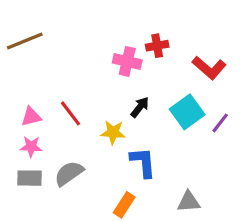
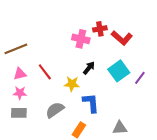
brown line: (25, 41) -> (16, 49), moved
red L-shape: (209, 68) -> (122, 38), moved
gray semicircle: (69, 173) -> (55, 110), moved

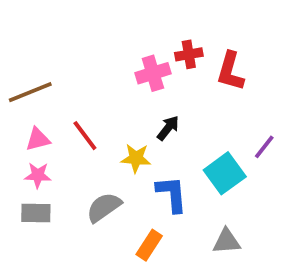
red L-shape: (122, 38) -> (230, 71), turned 65
pink cross: (81, 39) -> (153, 73), turned -30
cyan square: (119, 71) -> (225, 173), moved

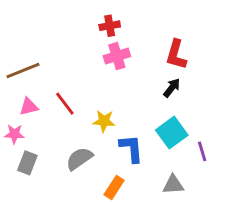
red cross: (189, 54) -> (110, 26), moved
black arrow: (168, 128) -> (172, 88), moved
purple line: (264, 147) -> (202, 151), moved, turned -54
pink star: (38, 175) -> (14, 134), moved
gray rectangle: (36, 213) -> (27, 163), turned -70

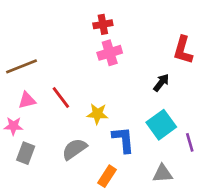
red L-shape: (176, 55) -> (183, 50), moved

